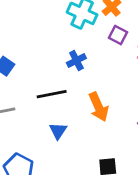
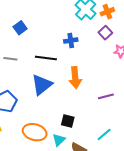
blue triangle: (58, 131) -> (42, 85), size x1.6

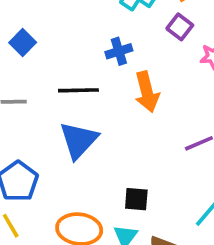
orange arrow: (75, 78) -> (147, 92), moved

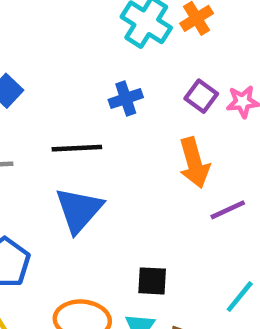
purple square: (180, 27) -> (201, 96), moved
orange arrow: (147, 92) -> (194, 163), moved

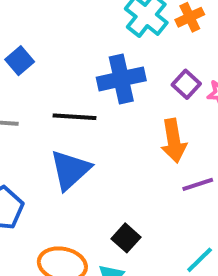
blue cross: (126, 98) -> (121, 79), size x1.6
black square: (152, 281) -> (126, 238), turned 32

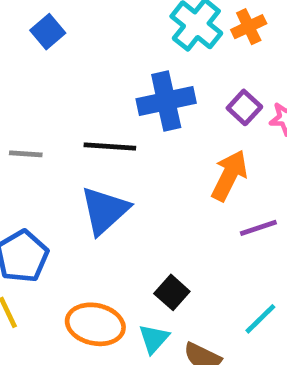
blue square: (20, 61) -> (48, 32), moved
orange arrow: (174, 141) -> (229, 175), turned -144

